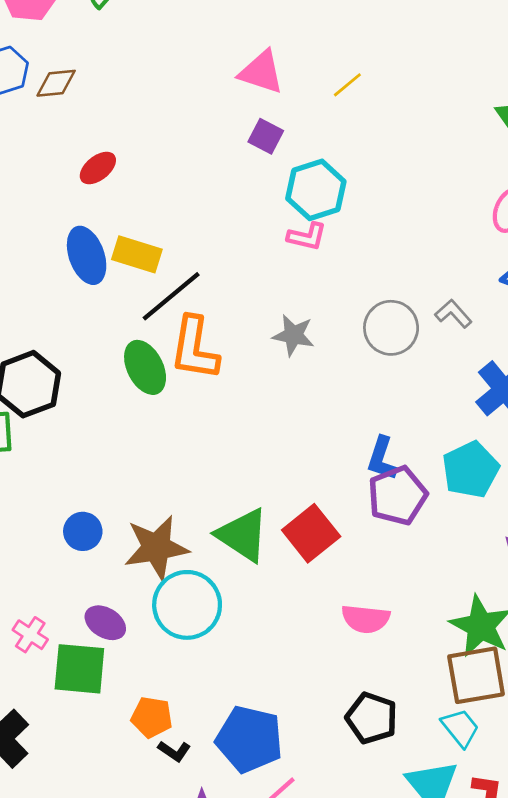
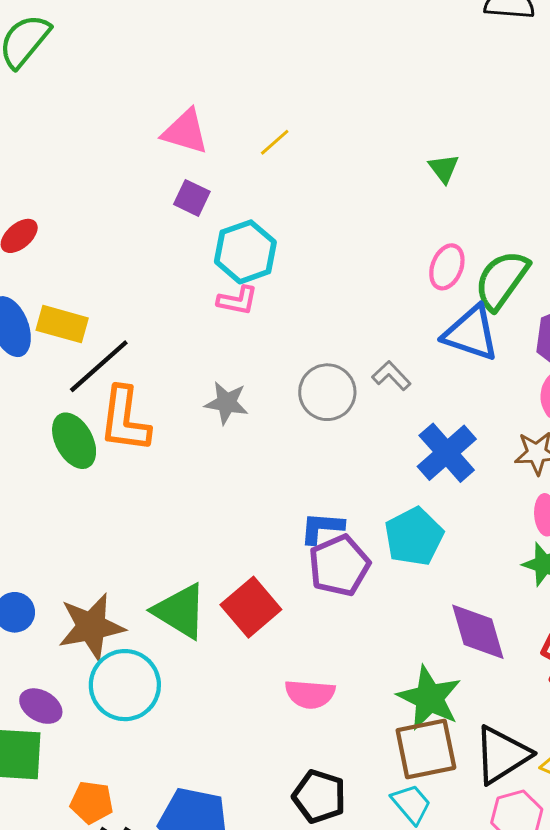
blue L-shape: (382, 458) -> (322, 528), turned 78

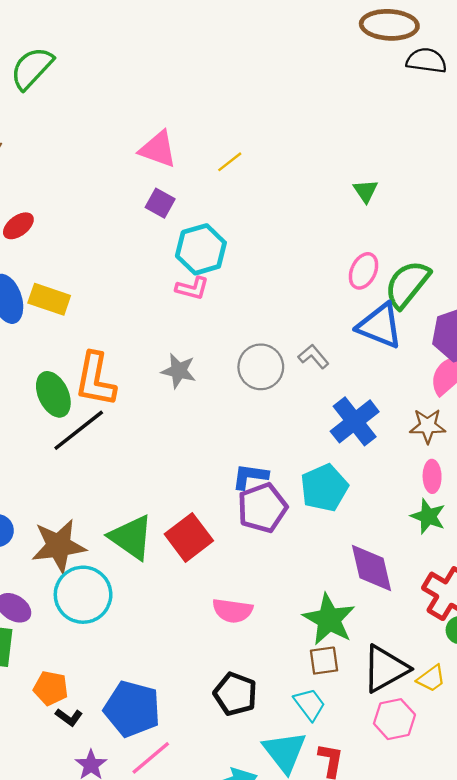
black line: (99, 366) -> (79, 430), moved
brown square: (426, 749) -> (324, 661), size x0.6

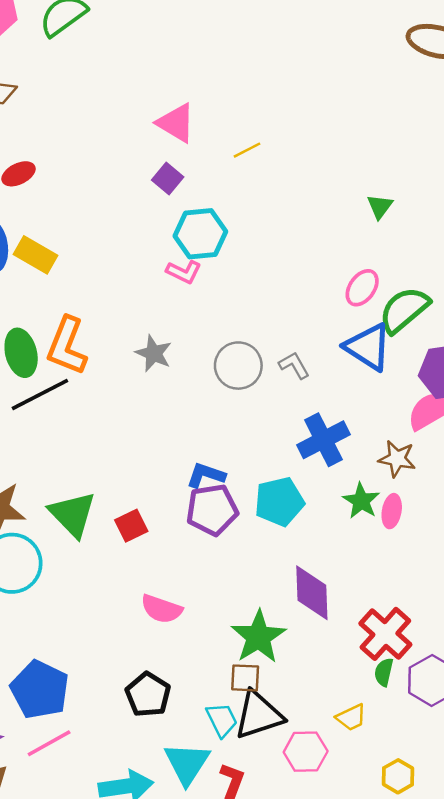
green star: (428, 516) -> (361, 501), moved
red square: (189, 537) -> (131, 526), size x0.7
black triangle: (385, 669) -> (259, 715), moved

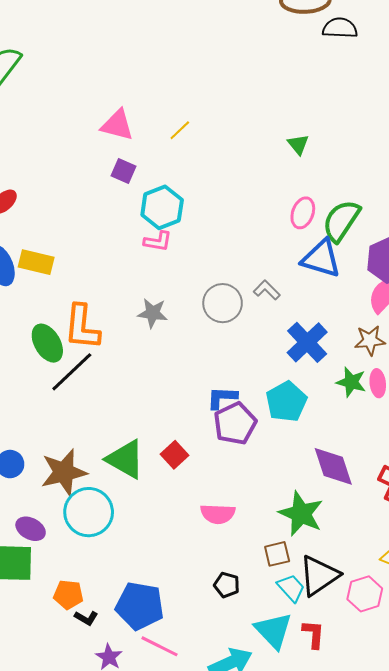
brown square: (245, 678) -> (277, 554), moved
black pentagon: (148, 695) -> (227, 585), size x0.7
pink line: (49, 743) -> (159, 646), turned 72

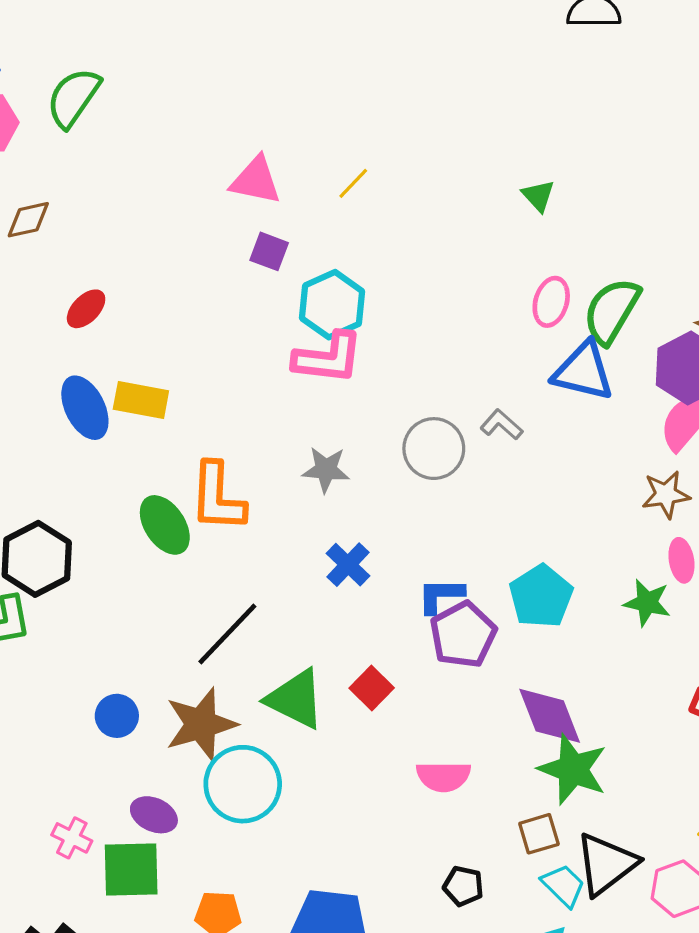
pink L-shape: (158, 241) -> (328, 358), size x1.6
blue cross: (307, 342) -> (348, 565), moved, size x0.7
black line: (72, 372) -> (227, 634), moved
green star: (351, 382) -> (647, 603), moved
purple diamond: (333, 466) -> (550, 716), moved

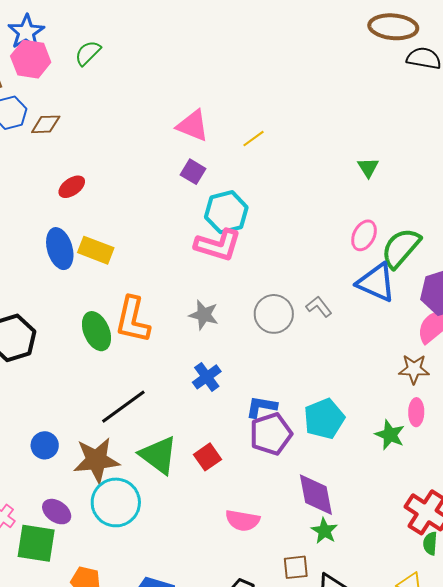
green semicircle: (73, 98) -> (88, 53), size x0.7
green star: (573, 769) -> (324, 531), size x0.6

